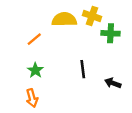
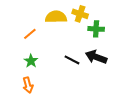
black line: (83, 69) -> (72, 60), turned -56
black arrow: (113, 83) -> (96, 57), moved, size x1.5

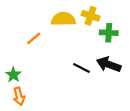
green star: (31, 61) -> (13, 75), moved
orange arrow: (28, 85) -> (19, 96), moved

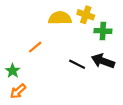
orange line: (34, 38) -> (35, 47), moved
orange arrow: (19, 96) -> (18, 91), turned 63

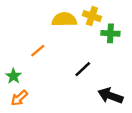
black arrow: (103, 61) -> (110, 96), moved
black line: (77, 64) -> (83, 69), turned -70

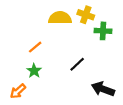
green star: (13, 76) -> (34, 71), moved

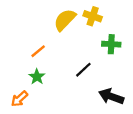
yellow semicircle: (60, 18) -> (65, 20), turned -45
green cross: (103, 31) -> (111, 44), moved

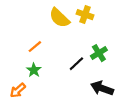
yellow semicircle: (65, 20) -> (59, 18), turned -90
green cross: (111, 44) -> (99, 53), moved, turned -35

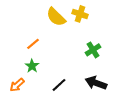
black line: (76, 64) -> (59, 85), moved

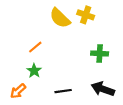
green cross: (93, 50) -> (100, 54), turned 35
black line: (59, 85) -> (63, 91), turned 35

